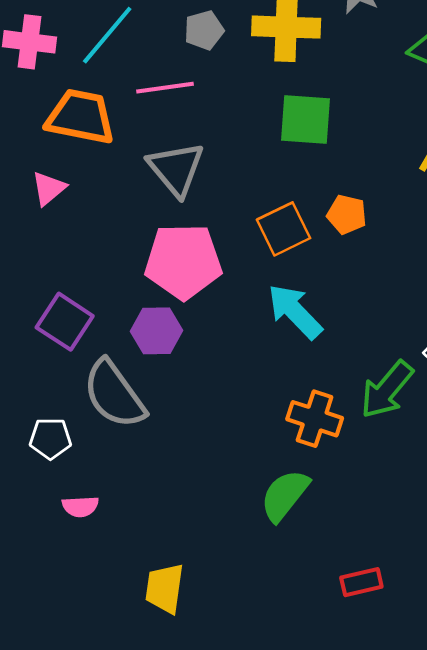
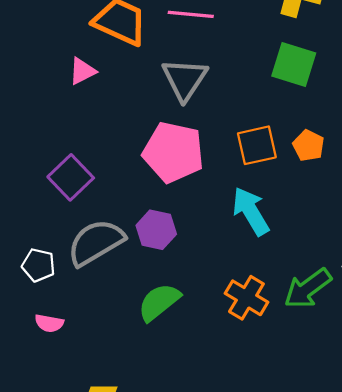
purple hexagon: (156, 331) -> (156, 230), moved
gray semicircle: (114, 394) -> (96, 242), turned 82
green semicircle: (285, 495) -> (159, 302), moved

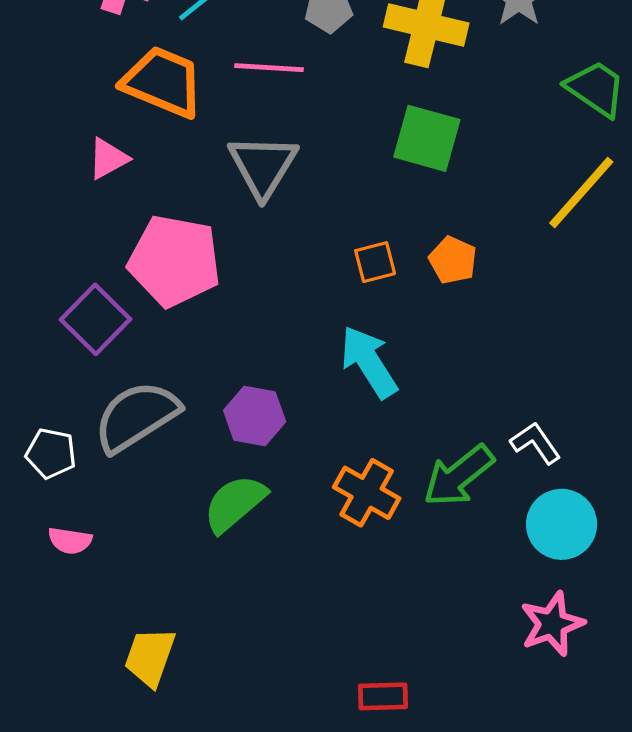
orange square: (257, 145) -> (375, 262), size x0.7
pink pentagon: (173, 152) -> (175, 261), moved
purple hexagon: (156, 230) -> (255, 416), moved

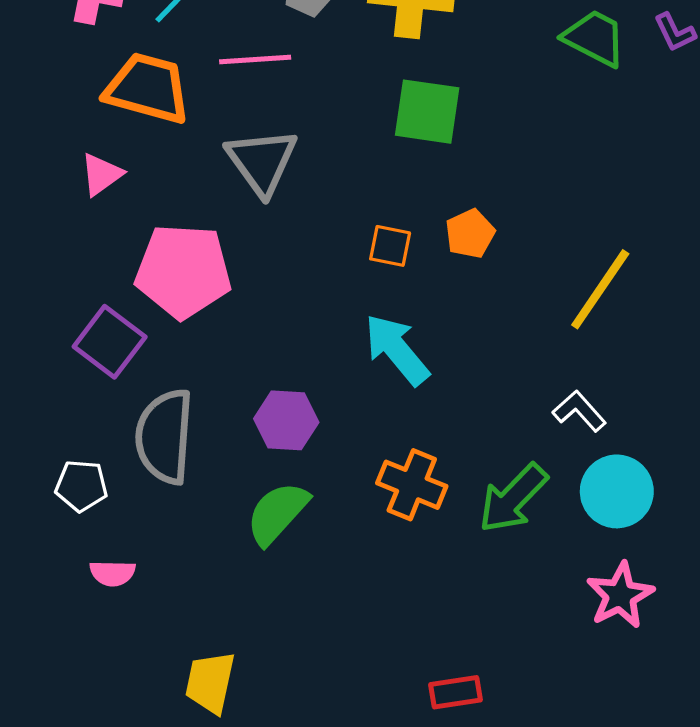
yellow line: (581, 193) -> (600, 289), moved
orange pentagon: (453, 260) -> (470, 234), turned 30
orange square: (375, 262) -> (390, 246), turned 33
gray semicircle: (136, 416) -> (165, 436), turned -46
green arrow: (459, 476) -> (513, 498), moved

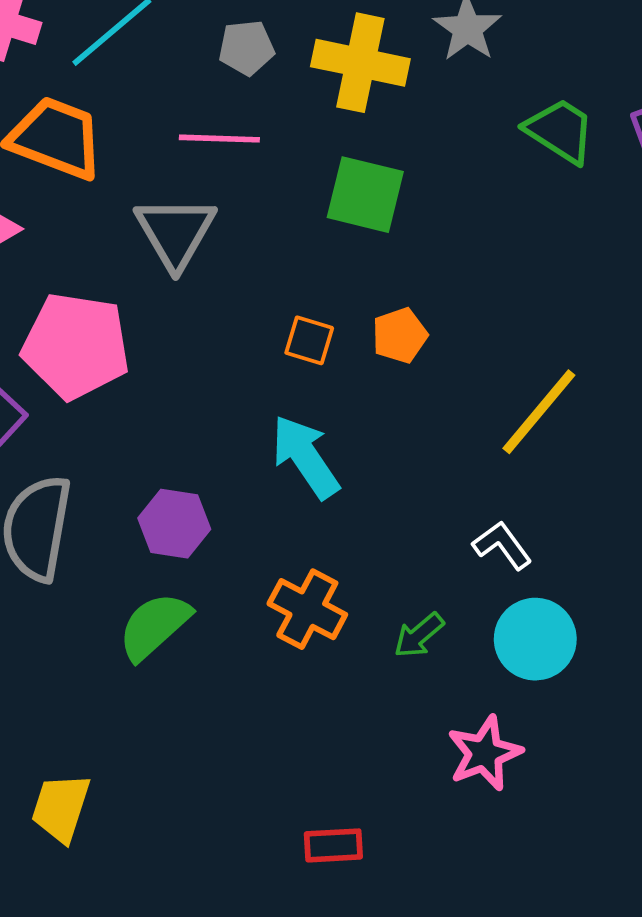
pink line: (255, 60) -> (219, 139), moved
green arrow: (513, 498) -> (419, 635), size x0.6
pink star: (620, 595) -> (485, 753), moved

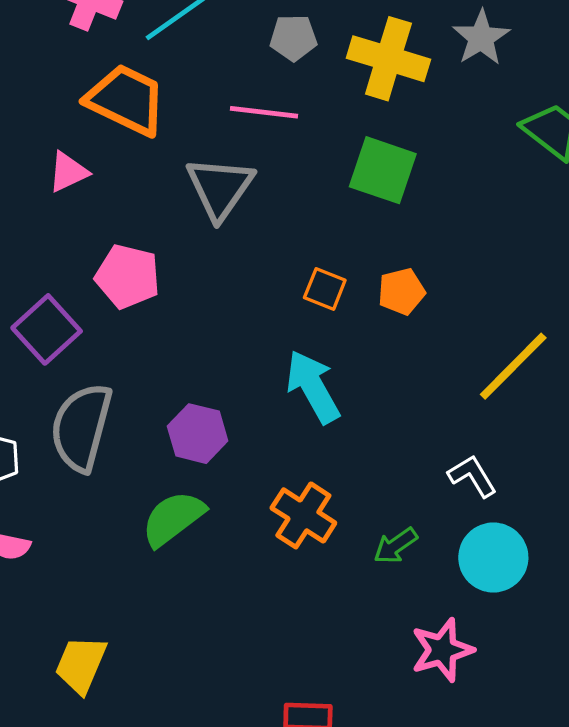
pink pentagon: (76, 346) -> (128, 276), size x0.7

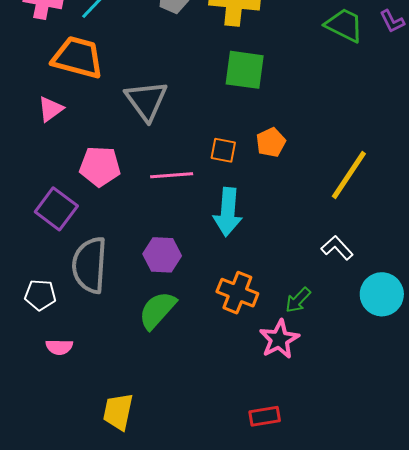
pink line: (264, 112) -> (172, 175), moved
cyan arrow: (313, 387) -> (228, 212), turned -135
cyan circle: (493, 557) -> (382, 294), moved
pink star: (442, 650) -> (279, 339), moved

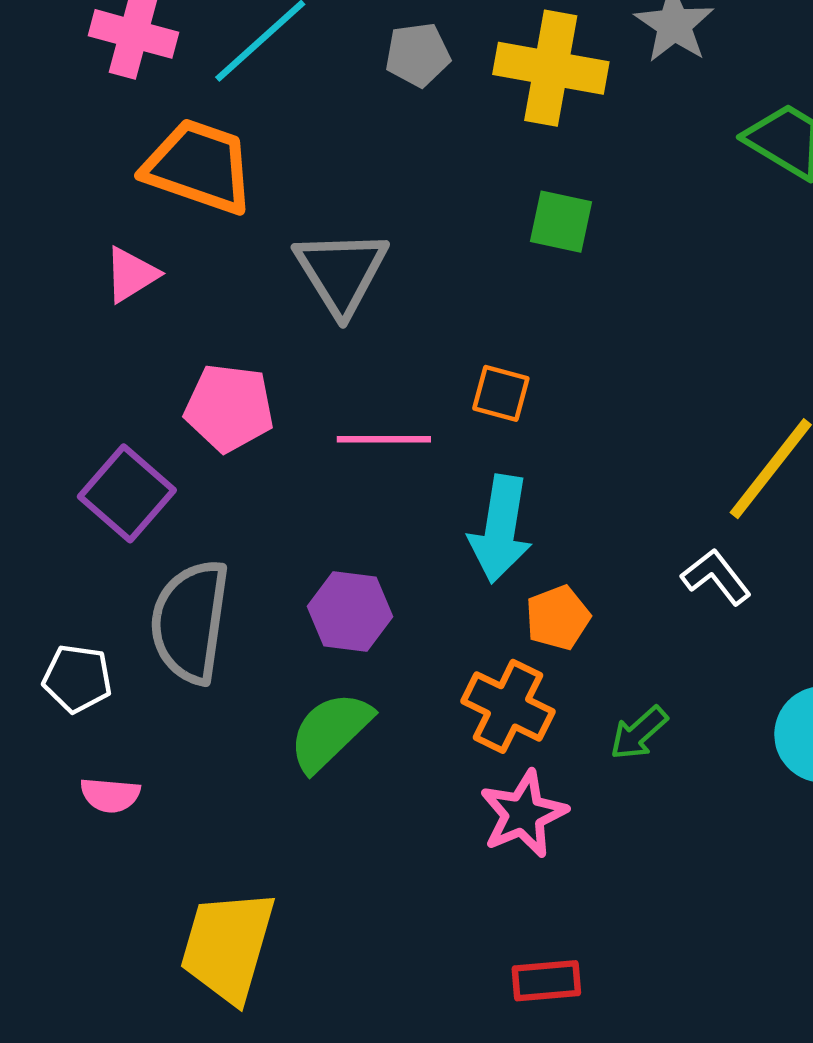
green square: (245, 70) -> (561, 222), size x0.7
orange pentagon: (271, 142) -> (558, 618), moved
white L-shape: (337, 248) -> (716, 577), moved
pink star: (279, 339) -> (523, 814), moved
yellow trapezoid: (118, 412) -> (228, 946), size x1.4

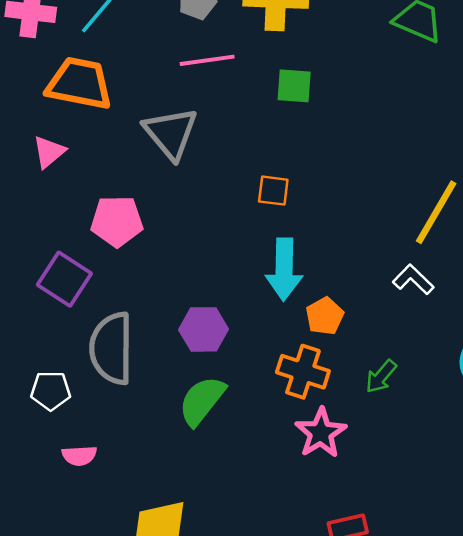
pink line: (384, 439) -> (207, 60), moved

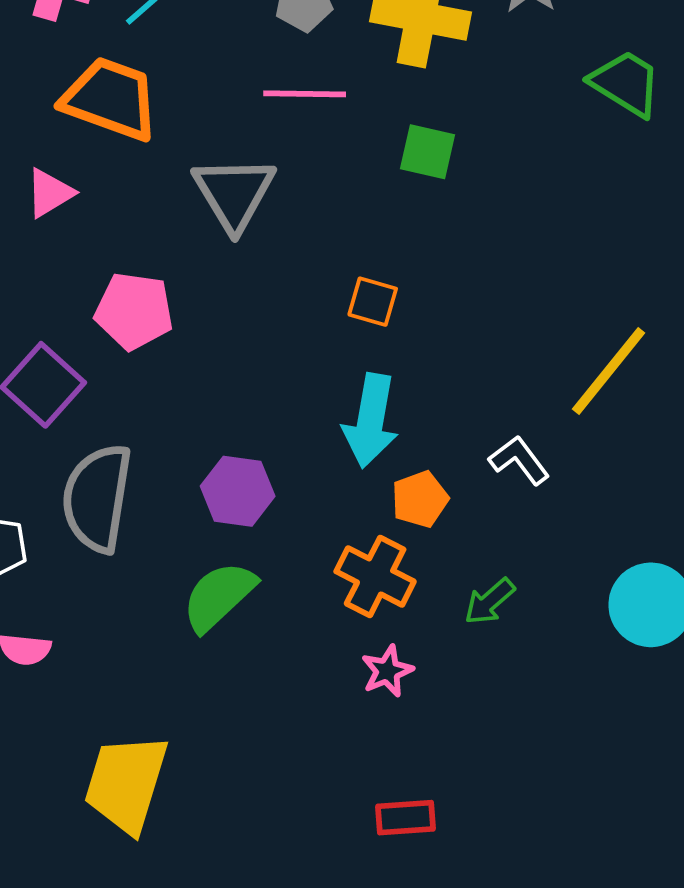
white L-shape: (413, 280) -> (519, 460), moved
pink star: (321, 433) -> (387, 671), size x0.7

